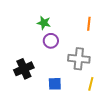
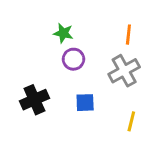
gray cross: (79, 59) -> (124, 71), moved, turned -35
blue square: (55, 84) -> (85, 103), moved

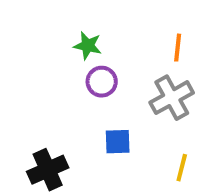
black cross: (34, 100) -> (48, 170), moved

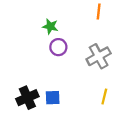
orange line: (178, 48) -> (99, 11), moved
blue square: (118, 142) -> (53, 98), moved

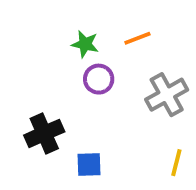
orange line: (99, 11) -> (137, 38), moved, turned 63
black cross: (27, 98) -> (44, 133), moved

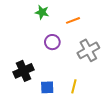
green star: (85, 44) -> (42, 12), moved
yellow line: (176, 163) -> (74, 86), moved

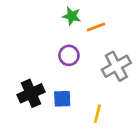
green star: (42, 12) -> (72, 16), moved
blue square: (47, 87) -> (62, 99), moved

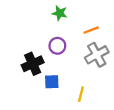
orange line: (96, 27) -> (91, 30), moved
black cross: (31, 93) -> (33, 64), moved

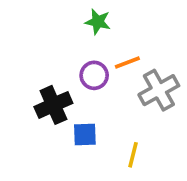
orange line: (91, 30) -> (127, 62), moved

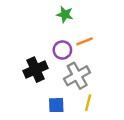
gray cross: (159, 90) -> (77, 76), moved
blue square: (85, 135) -> (56, 105), moved

